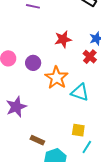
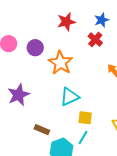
cyan triangle: (80, 92) -> (70, 97), moved, turned -42
cyan line: (87, 147) -> (83, 138), moved

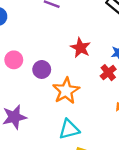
red star: (66, 22) -> (80, 48), turned 30

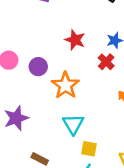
cyan triangle: (69, 129) -> (73, 124), turned -40

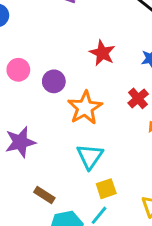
red cross: (106, 62) -> (138, 98), moved
yellow square: (89, 149) -> (106, 189), turned -35

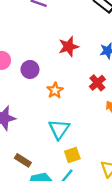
red star: (102, 53) -> (69, 47), turned 30
orange star: (85, 108) -> (55, 90), size x0.6

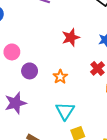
purple circle: (30, 69) -> (30, 71), moved

